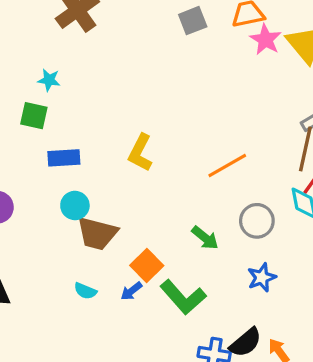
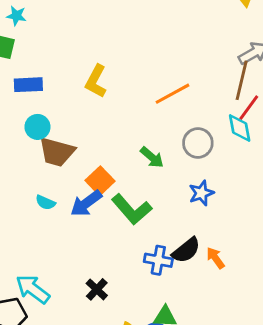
blue arrow: (131, 291) -> (86, 203), size x1.6

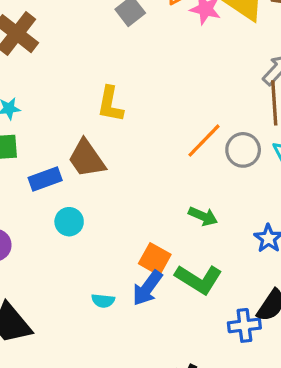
yellow L-shape: (96, 81) -> (110, 104), moved
gray circle: (198, 143) -> (243, 150), moved
brown trapezoid: (57, 152) -> (87, 158), moved, turned 57

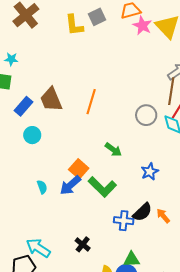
yellow L-shape: (110, 104) -> (74, 25), moved, turned -30
orange line: (204, 141) -> (91, 102), moved, turned -40
blue rectangle: (45, 179) -> (24, 106), turned -42
cyan semicircle: (103, 301) -> (42, 187), turned -128

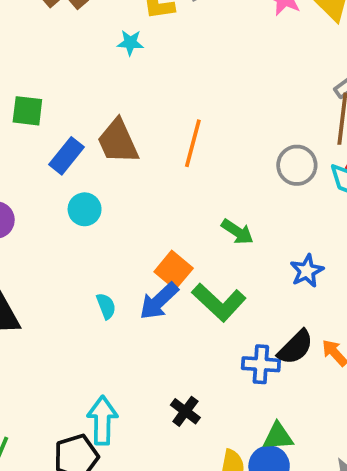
cyan star: (11, 59) -> (130, 43), moved
cyan arrow: (38, 248) -> (102, 420), turned 60

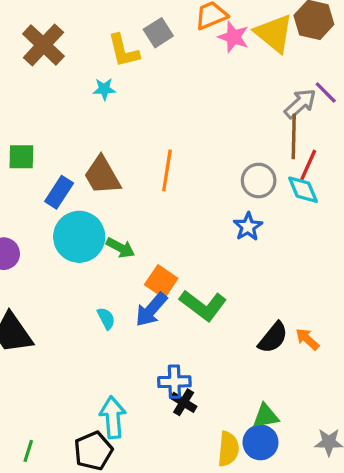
cyan circle: (85, 209) -> (79, 237), size x1.8
green arrow: (237, 232) -> (120, 248), moved
blue star: (307, 271) -> (248, 227), moved
blue cross: (261, 364) -> (174, 382), moved

